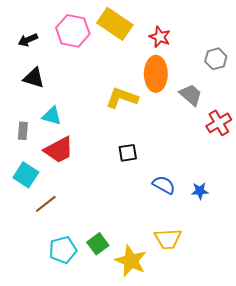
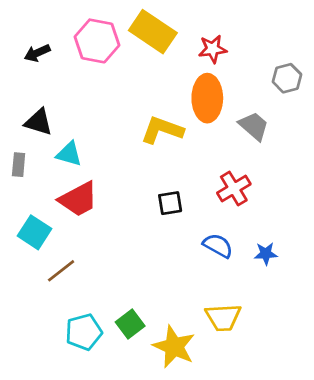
red star: (160, 37) -> (213, 49), turned -30
black triangle: (34, 78) -> (39, 122), moved
red cross: (219, 123) -> (234, 188), moved
gray rectangle: (23, 131) -> (19, 165), moved

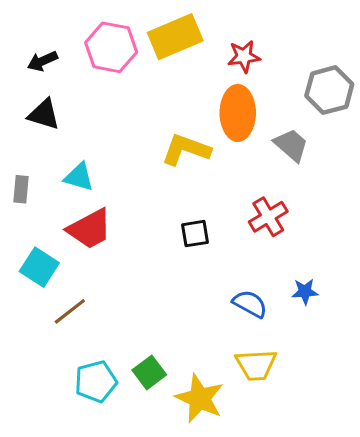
yellow rectangle: (153, 32) -> (175, 37), turned -57
gray hexagon: (287, 78) -> (329, 90), size x1.4
black triangle: (39, 122) -> (44, 114), moved
blue semicircle: (218, 246) -> (250, 304), moved

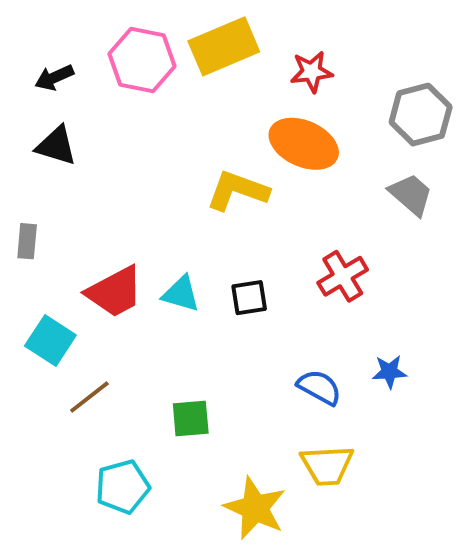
orange ellipse: (238, 113) -> (304, 144), turned -66
gray trapezoid: (291, 145) -> (411, 194), moved
cyan triangle: (79, 177) -> (181, 294), moved
green square: (149, 372) -> (191, 418), moved, turned 32

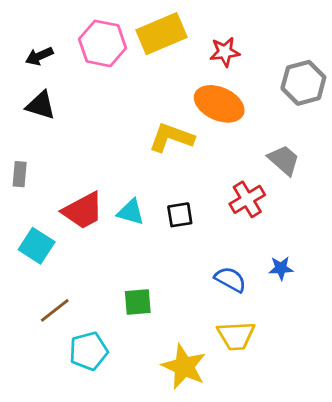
gray trapezoid: (411, 194) -> (284, 160), moved
brown line: (89, 397) -> (55, 310), moved

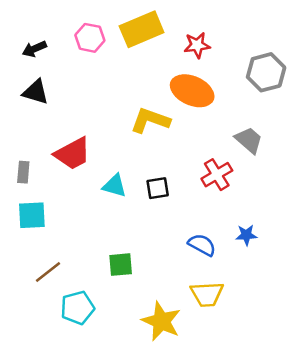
pink hexagon: (103, 43) -> (90, 38), size x0.7
gray rectangle: (20, 174) -> (23, 172), moved
red trapezoid: (83, 211) -> (73, 154), moved
cyan square: (37, 246) -> (32, 215), turned -36

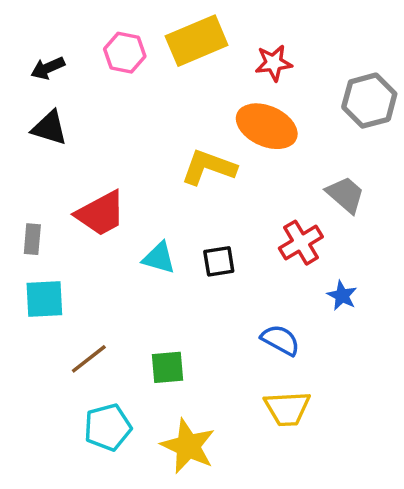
blue star: (246, 235) -> (342, 296), moved, turned 30
brown line: (48, 272) -> (89, 359), moved
yellow star: (161, 321) -> (188, 446), moved

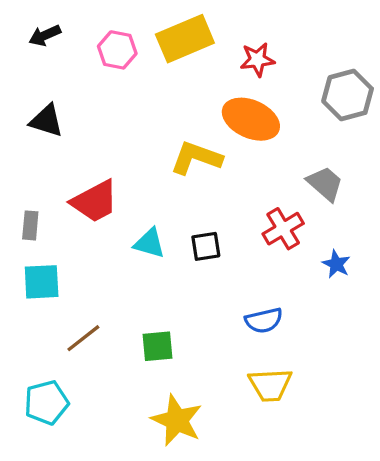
black arrow: (48, 68) -> (45, 35), moved
blue star: (342, 296) -> (336, 264), moved
blue semicircle: (280, 340) -> (264, 320), turned 138
cyan pentagon: (108, 427) -> (46, 403), moved

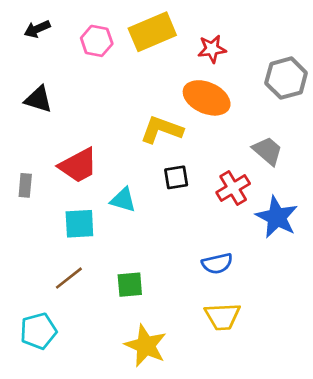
black square: (206, 246) -> (176, 177), moved
blue star: (336, 264) -> (277, 217), size x1.8
cyan square: (42, 282) -> (79, 224), moved

